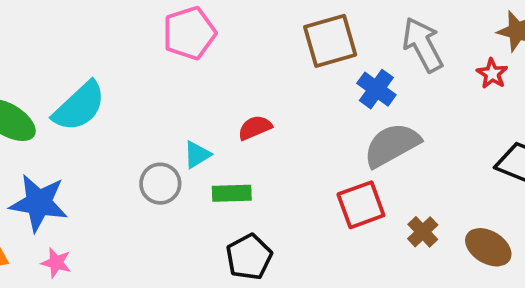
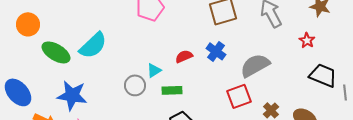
red star: (492, 74) -> (307, 40), moved
blue cross: (376, 89) -> (216, 51), moved

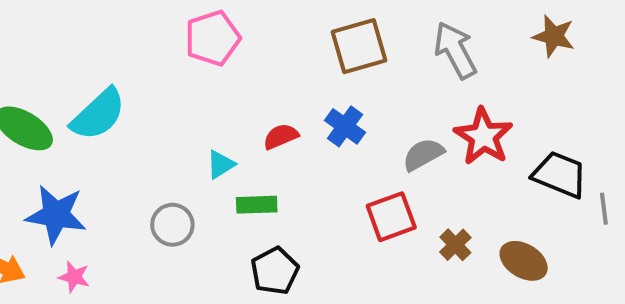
red star: (307, 40) -> (483, 136), moved, size x1.8
gray semicircle: (255, 65) -> (423, 155), size x0.7
gray circle: (135, 85) -> (172, 225), moved

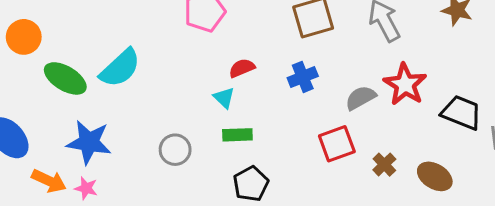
blue cross: (345, 126) -> (303, 77), turned 32
red semicircle: (281, 136) -> (242, 68), moved
cyan triangle: (221, 165) -> (224, 98), moved, turned -45
pink star: (74, 277) -> (86, 188), moved

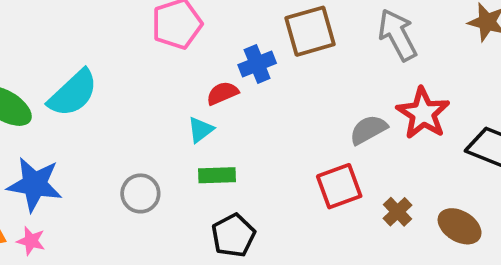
blue cross: (303, 77) -> (257, 64), moved
cyan triangle: (224, 98) -> (201, 130), turned 40

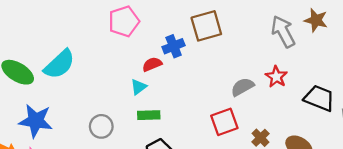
gray arrow: (398, 35) -> (283, 32), moved
red star: (423, 113) -> (276, 77), size x0.7

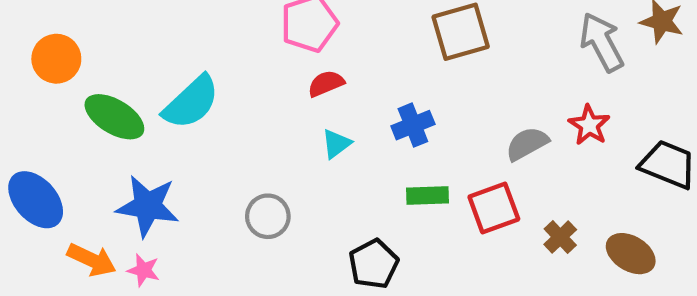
blue cross: (174, 46) -> (413, 125), moved
red semicircle: (152, 64) -> (326, 84), moved
green rectangle: (149, 115) -> (427, 196), moved

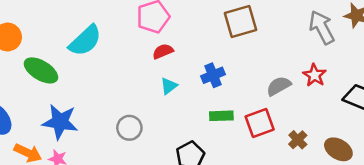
cyan semicircle: (191, 102) -> (85, 41), moved

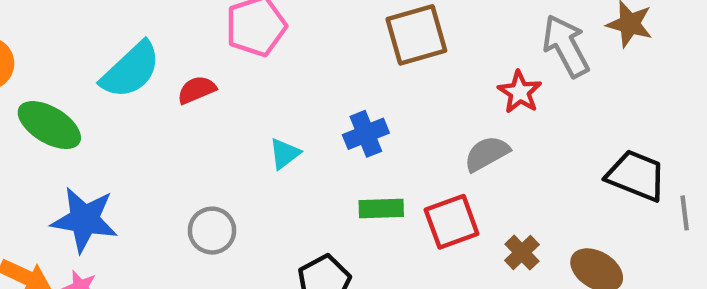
red semicircle: (163, 51) -> (197, 90), moved
red star: (315, 75) -> (520, 92), moved

